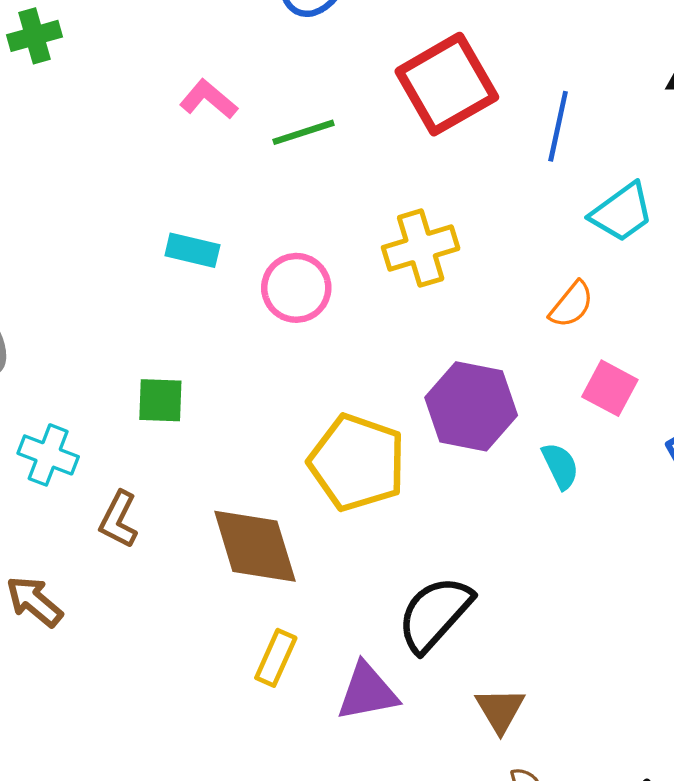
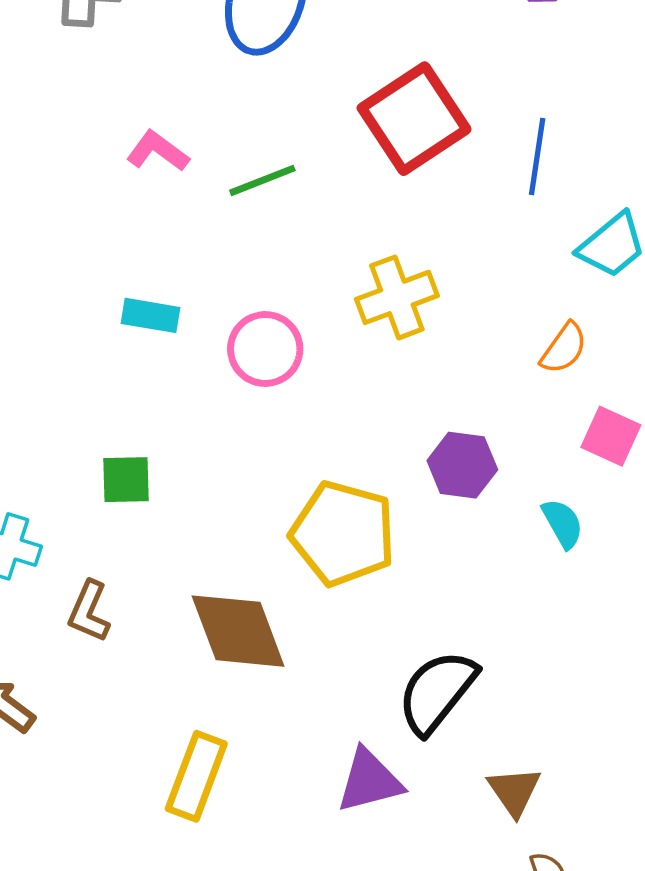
purple hexagon: (471, 406) -> (462, 465), size x0.7
yellow rectangle: (276, 658) -> (196, 776), moved, size x1.4

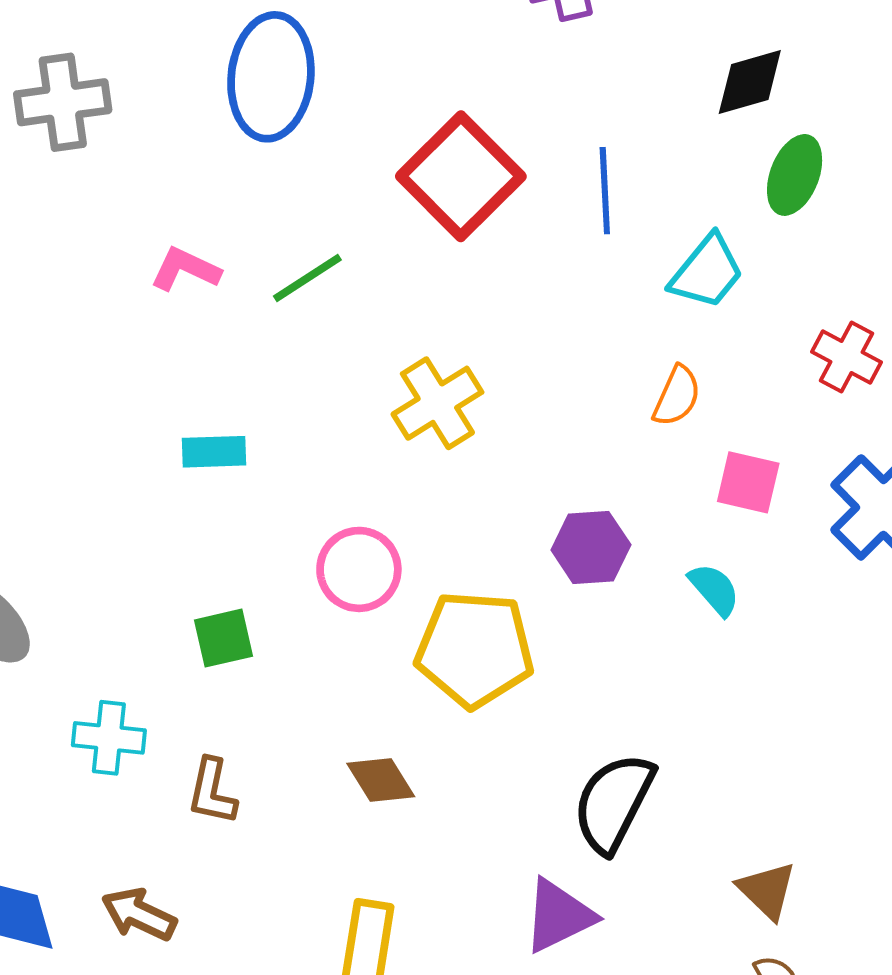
yellow cross: (397, 297) -> (437, 403), moved
pink circle: (265, 349) -> (359, 569), moved
brown diamond: (238, 631) -> (381, 780), size x0.6
brown triangle: (514, 791) -> (767, 890), moved

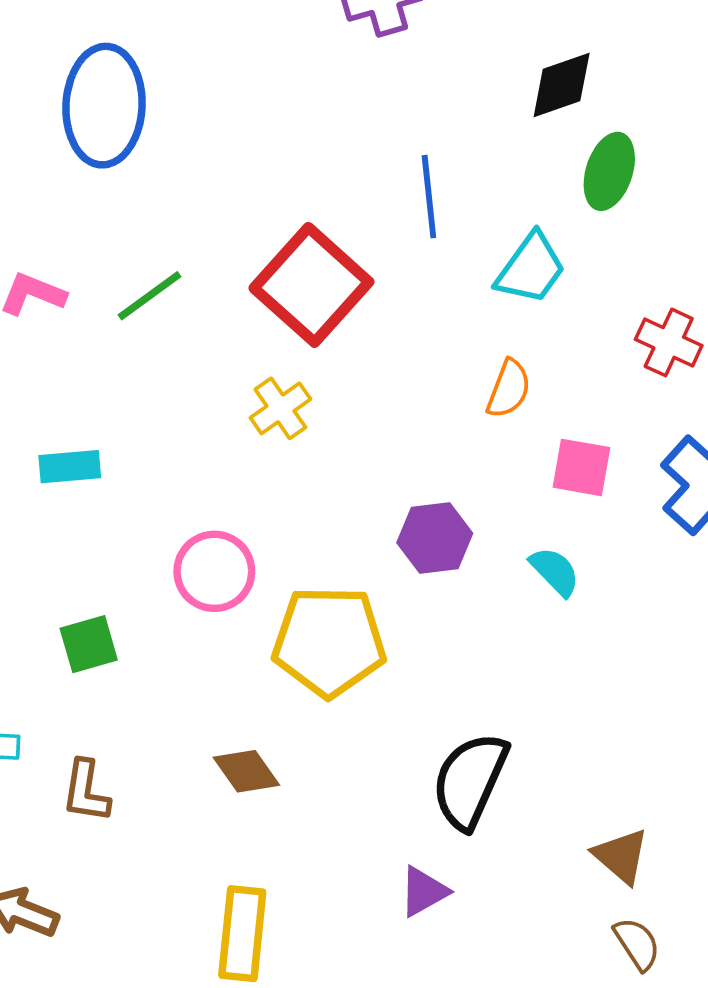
red square: (461, 176) -> (311, 285), moved
yellow cross: (437, 403) -> (280, 408), size x0.7
purple triangle: (559, 916) -> (424, 891), size x0.7

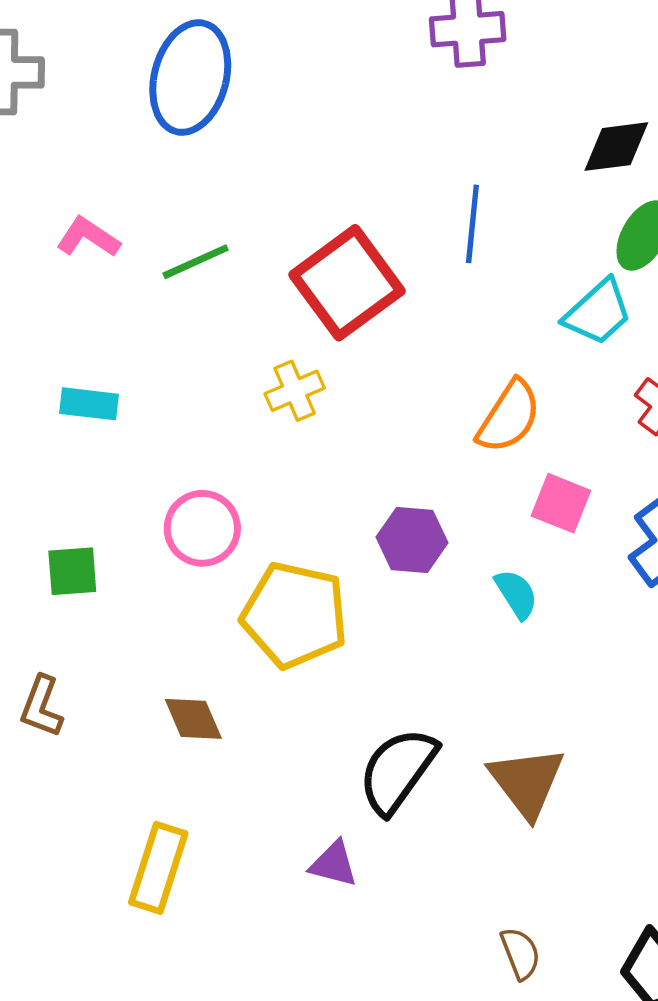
cyan trapezoid: (531, 269) -> (598, 312), moved
orange semicircle: (509, 389) -> (509, 417), size x1.4
brown triangle: (621, 856) -> (527, 782), moved, size x1.4
purple triangle: (424, 891) -> (334, 864), turned 32

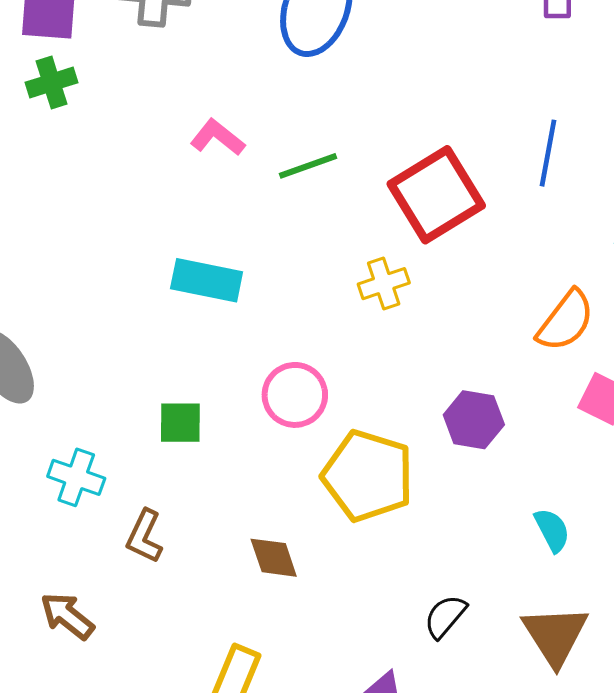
cyan rectangle: (89, 404) -> (207, 280), size x1.4
cyan semicircle: (516, 594) -> (552, 530), moved
black semicircle: (398, 771) -> (445, 616), size x0.6

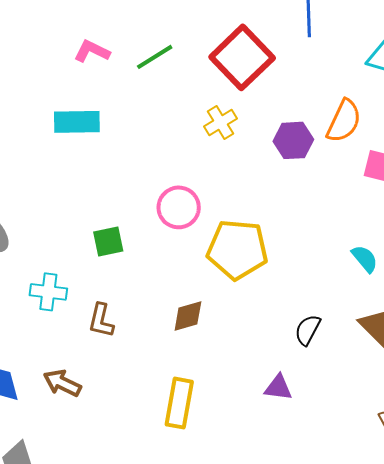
cyan rectangle: (207, 280) -> (77, 122), moved
purple hexagon: (474, 420) -> (293, 140), moved
brown diamond: (274, 558) -> (188, 316), turned -75

